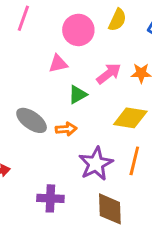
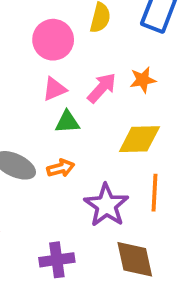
pink triangle: (58, 64) -> (54, 89), moved
green triangle: (78, 95) -> (67, 122), turned 36

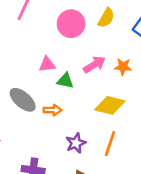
pink triangle: (54, 89) -> (47, 64), moved
purple star: (106, 205) -> (76, 143), size x0.7

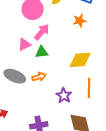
pink arrow: (94, 65) -> (42, 32), moved
orange star: (123, 67) -> (80, 21), moved

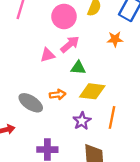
green triangle: (42, 52) -> (78, 68), moved
yellow diamond: (80, 60) -> (92, 91), moved
gray ellipse: (15, 76) -> (31, 103), moved

